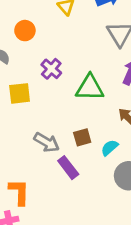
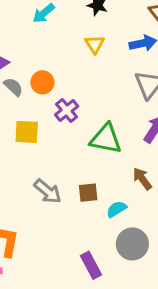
orange circle: (25, 31) -> (42, 82), moved
purple rectangle: (68, 168) -> (91, 265), moved

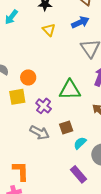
orange circle: (42, 82) -> (28, 77), moved
purple cross: (67, 111) -> (44, 106), moved
cyan semicircle: (116, 209) -> (80, 143), moved

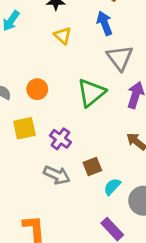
blue arrow: (80, 22) -> (105, 23), turned -84
orange circle: (28, 77) -> (37, 89), moved
green triangle: (70, 90) -> (91, 93), moved, turned -35

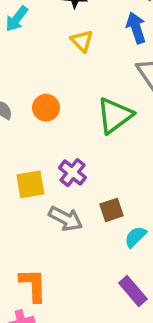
yellow square: (24, 128) -> (30, 184), moved

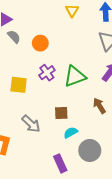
green triangle: (115, 116) -> (75, 76), moved
purple cross: (73, 173) -> (47, 73), moved
gray arrow: (66, 219) -> (31, 124), moved

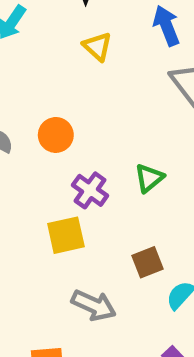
green triangle: (75, 76) -> (149, 178), size x0.6
yellow square: (19, 85) -> (66, 235), moved

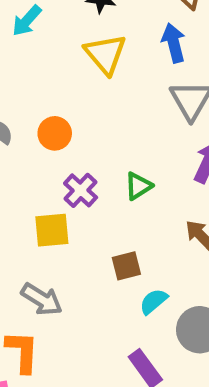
yellow triangle: (97, 46) -> (105, 54), size x1.5
gray arrow: (94, 305) -> (42, 299), moved

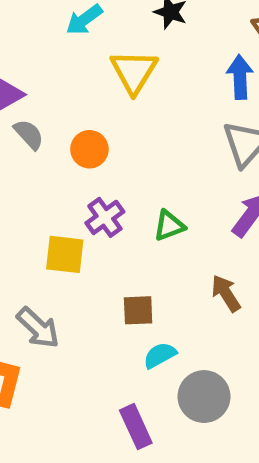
yellow triangle: (105, 54) -> (134, 72), moved

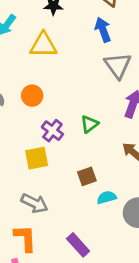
yellow triangle: (134, 72) -> (43, 45), turned -44
cyan semicircle: (160, 355) -> (107, 197), turned 30
purple rectangle: (136, 427) -> (78, 245), moved

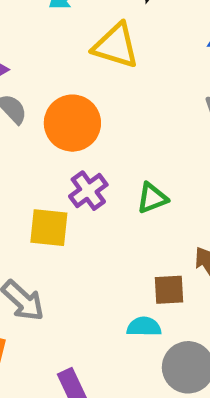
orange circle: (32, 96) -> (72, 123), size x1.5
brown square: (87, 176) -> (169, 290), moved

